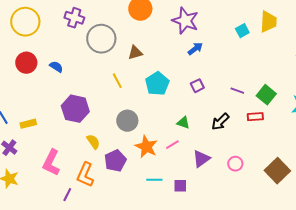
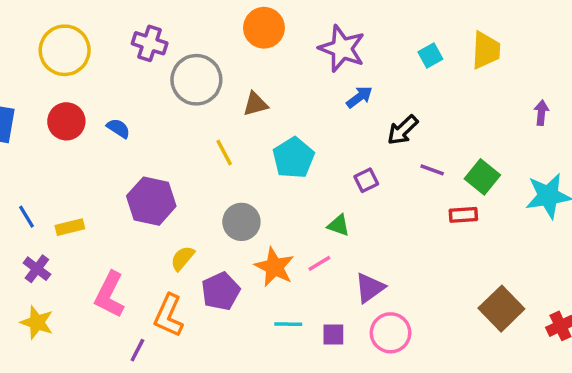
cyan square: (242, 31) -> (430, 55), moved
purple square: (197, 86) -> (366, 180), moved
black arrow: (220, 122) -> (403, 130), moved
yellow semicircle: (93, 142) -> (183, 258), turned -105
pink circle: (235, 164) -> (391, 333), moved, size x1.5

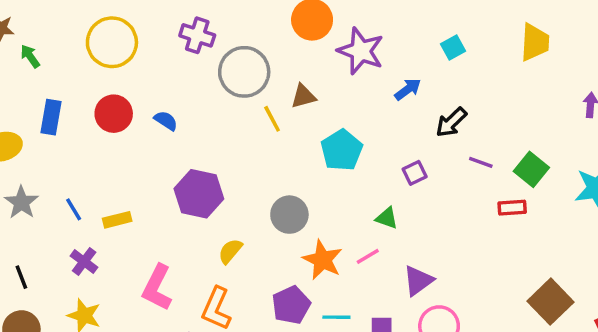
purple star: (342, 49) -> (361, 51), moved
cyan square: (430, 55) -> (453, 48), moved
yellow line: (224, 153) -> (272, 119), moved
purple pentagon: (221, 291) -> (291, 305), moved

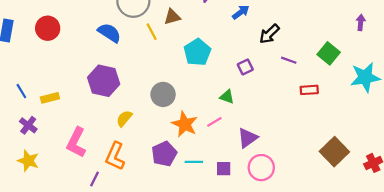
blue semicircle: (166, 121) -> (109, 33), moved, size x1.5
green square: (531, 169) -> (329, 53), moved

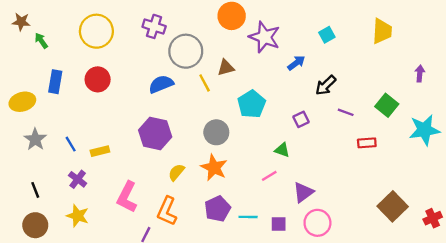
blue semicircle: (109, 33) -> (161, 84), turned -55
gray circle: (163, 94) -> (216, 132), moved
orange star: (185, 124) -> (214, 168), moved

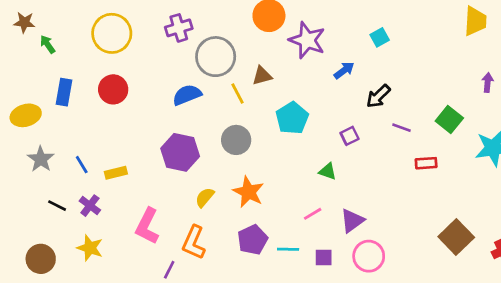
purple cross: (154, 26) -> (179, 28), turned -35
yellow trapezoid: (382, 31) -> (475, 21), moved
gray circle: (216, 132) -> (236, 140), moved
pink line: (269, 176) -> (313, 214), moved
black line: (35, 190) -> (57, 206), moved, turned -42

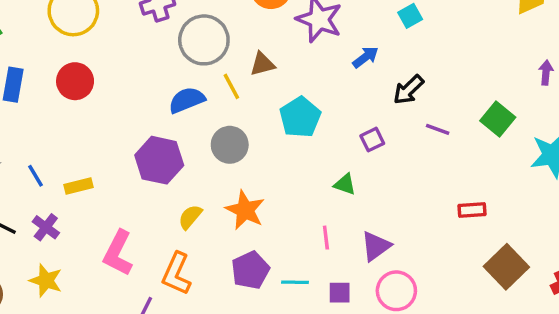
blue semicircle: (187, 95) -> (187, 100), moved
red rectangle: (426, 163) -> (472, 210), moved
pink line: (313, 214) -> (326, 238), turned -66

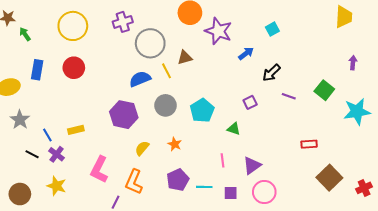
cyan pentagon: (300, 117) -> (202, 111), moved
blue line: (36, 176) -> (47, 135), moved
orange star: (245, 210) -> (175, 144), size x0.6

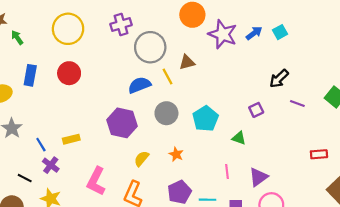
blue arrow: (246, 53) -> (254, 33), moved
black line: (32, 154) -> (25, 178), moved

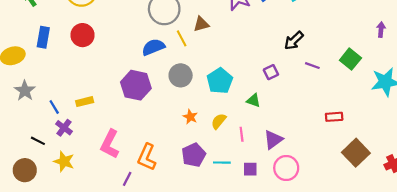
yellow semicircle: (142, 159) -> (219, 121), moved

